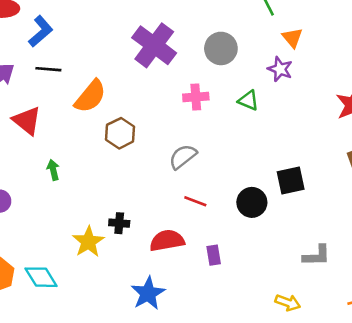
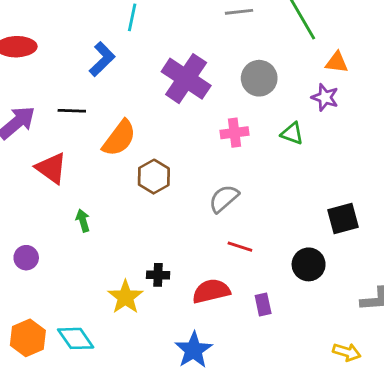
blue L-shape: (41, 31) -> (102, 59), moved
orange triangle: (292, 38) -> (337, 62), turned -40
black circle: (252, 202) -> (309, 264), moved

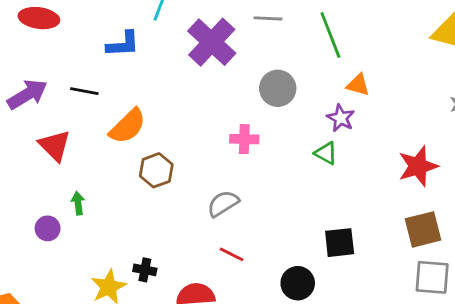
blue L-shape: (102, 59) -> (123, 44), turned 32
purple cross: (186, 79) -> (212, 42), moved
green triangle: (292, 133) -> (326, 153), moved
purple circle: (26, 258) -> (48, 228), moved

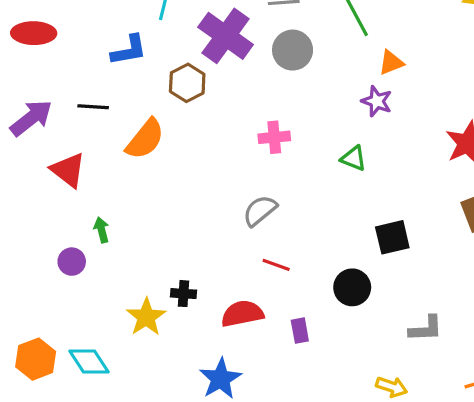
orange triangle: (358, 85) -> (391, 63), turned -30
gray circle: (278, 88) -> (293, 50), moved
green triangle: (326, 153) -> (354, 158), moved
brown hexagon: (156, 170) -> (187, 83), moved

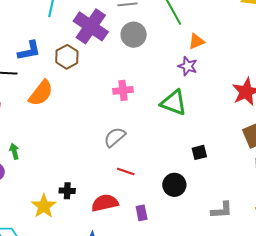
blue L-shape: (129, 50) -> (29, 51), moved
green triangle: (354, 158) -> (174, 103), size x1.6
black square: (392, 237) -> (199, 152), size x0.7

